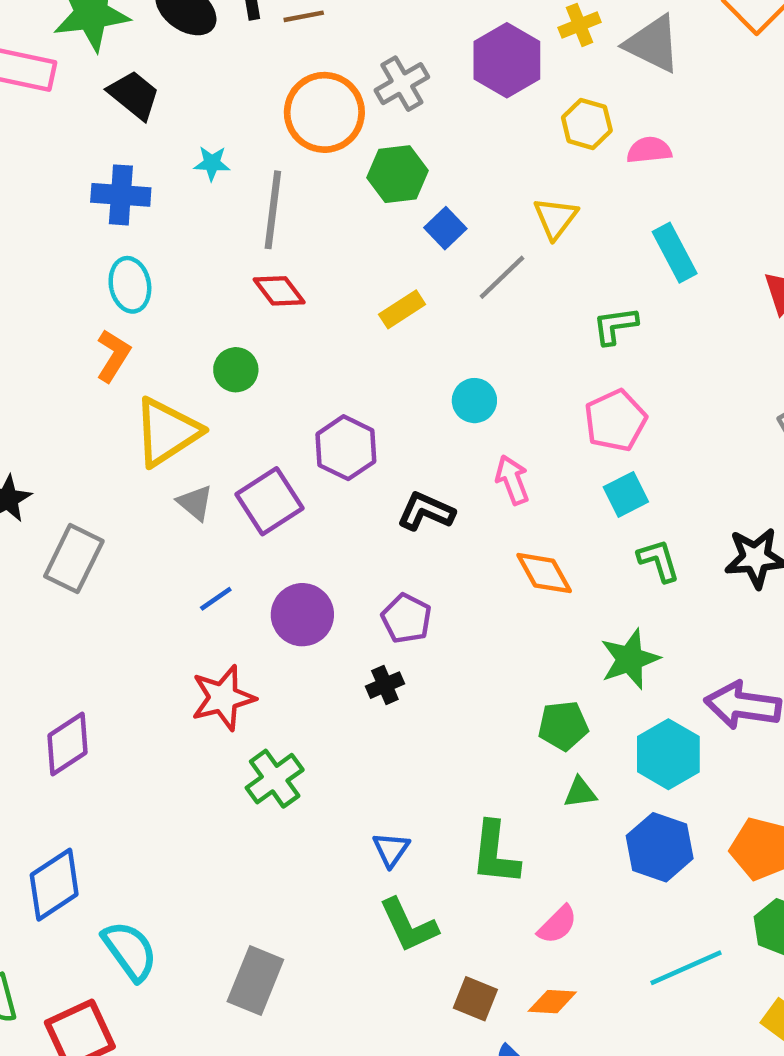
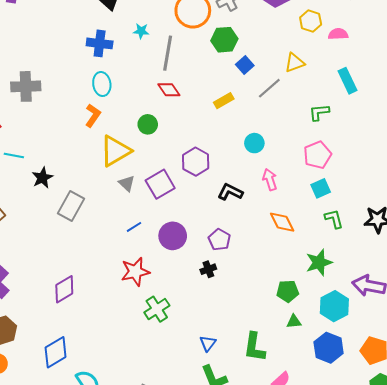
yellow triangle: (555, 218) -> (295, 63), turned 30

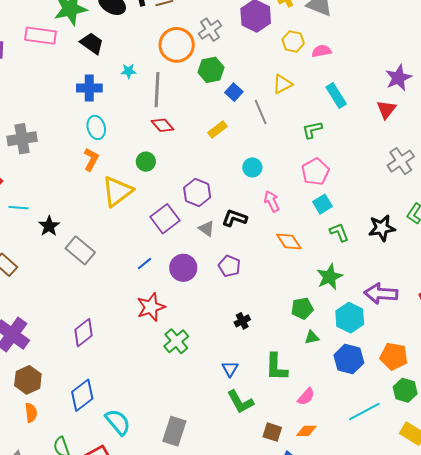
gray line: (269, 88) -> (261, 112), turned -65
gray triangle: (127, 183) -> (207, 229), moved
gray rectangle: (71, 206) -> (80, 250), turned -72
black cross: (208, 269) -> (242, 321), moved

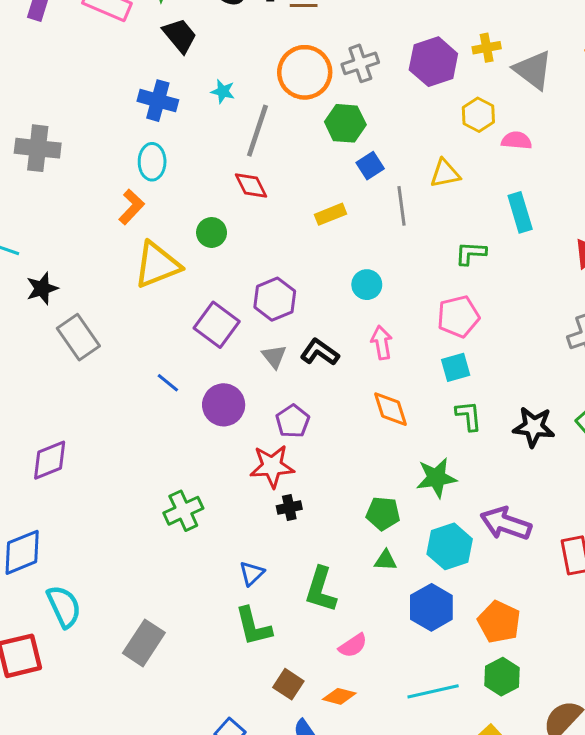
purple square: (165, 219) -> (217, 325), turned -32
blue line: (144, 264) -> (168, 383), turned 63
red star: (151, 307) -> (272, 466), moved

